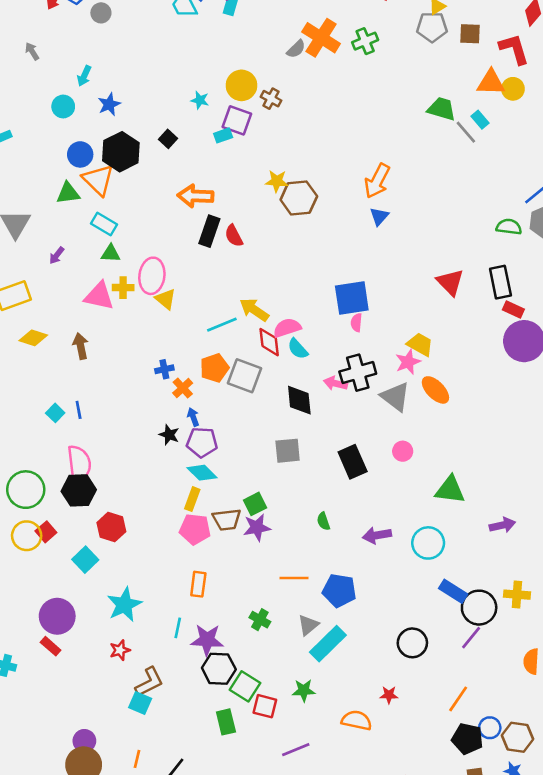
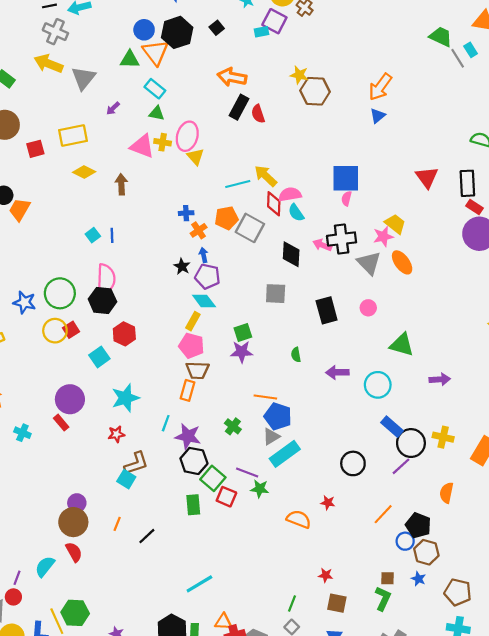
brown trapezoid: (227, 520) -> (197, 370), moved
blue pentagon: (339, 591) -> (278, 416), moved
black pentagon: (467, 739) -> (418, 525), moved
purple line: (296, 750) -> (247, 472), moved, turned 35

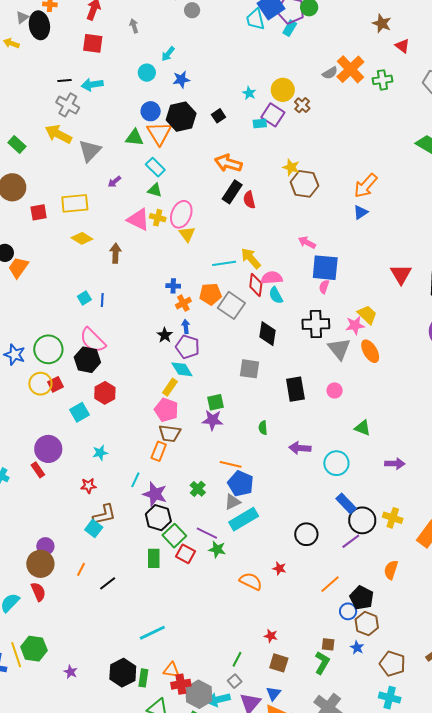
pink arrow: (322, 245) -> (307, 242), moved
pink semicircle: (106, 279) -> (93, 340), turned 128
green triangle: (402, 345) -> (363, 428), size x0.7
cyan star: (125, 398) -> (100, 453), size x0.6

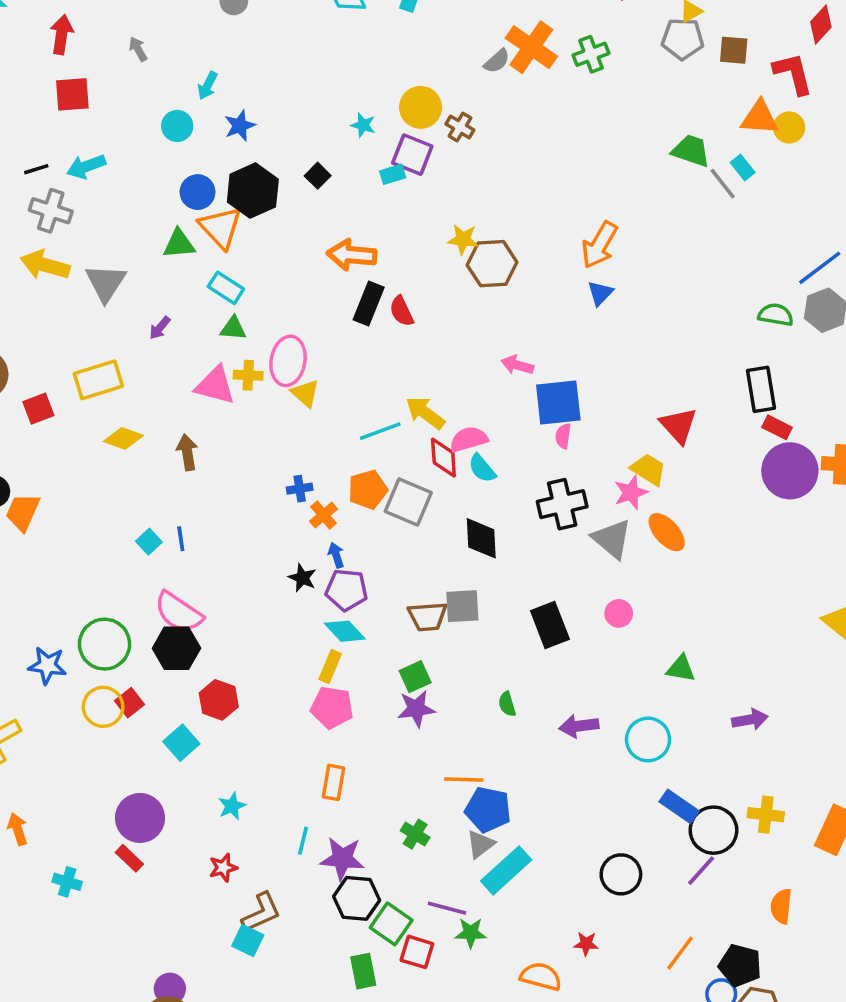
red triangle: (401, 274) -> (678, 426), moved
brown trapezoid: (170, 433) -> (428, 616), moved

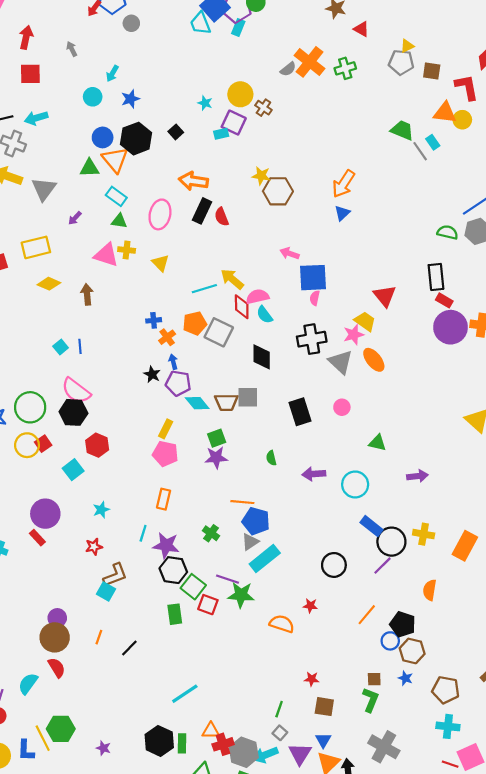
pink ellipse: (288, 361) -> (160, 214), moved
cyan diamond: (345, 631) -> (197, 403), moved
green star: (471, 933) -> (241, 595), size x1.4

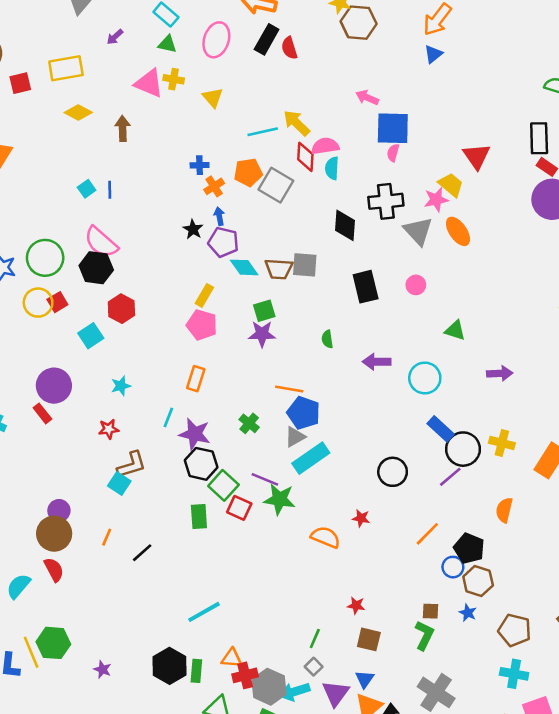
cyan semicircle: (265, 315) -> (332, 168), turned 36
black diamond: (262, 357) -> (345, 225), moved

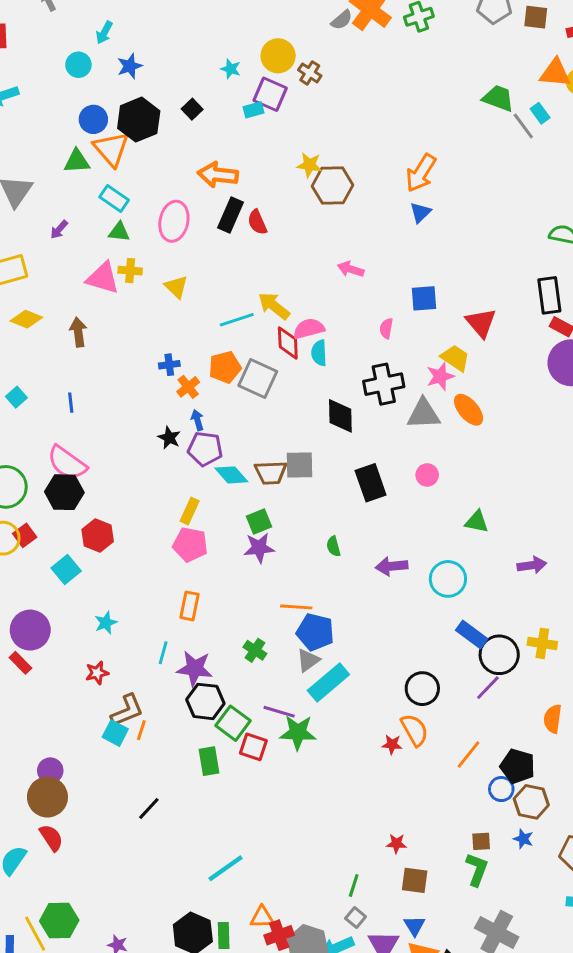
blue square: (393, 128) -> (424, 298), moved, size x0.7
cyan square: (87, 189) -> (16, 397), moved
gray triangle: (418, 231) -> (424, 414), turned -44
orange line: (107, 537) -> (141, 730), moved
orange semicircle: (325, 537) -> (415, 730), moved, turned 44

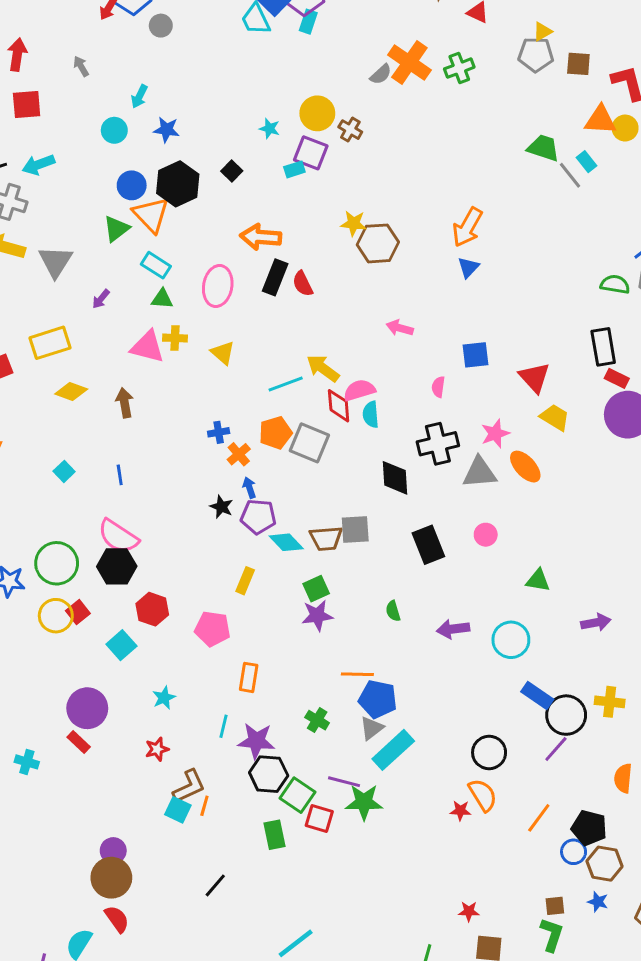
blue star: (130, 66) -> (167, 130), turned 30
green triangle: (77, 161) -> (116, 229), turned -32
yellow trapezoid: (455, 358) -> (555, 417), moved
pink pentagon: (190, 545) -> (212, 629), moved

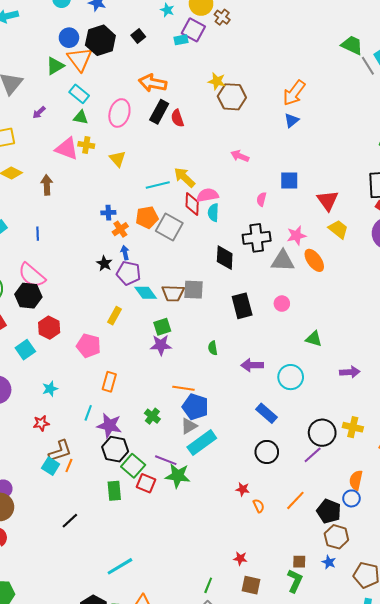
blue rectangle: (537, 695) -> (267, 413), moved
orange semicircle: (483, 795) -> (259, 506), moved, size x0.6
blue circle: (574, 852) -> (351, 498), moved

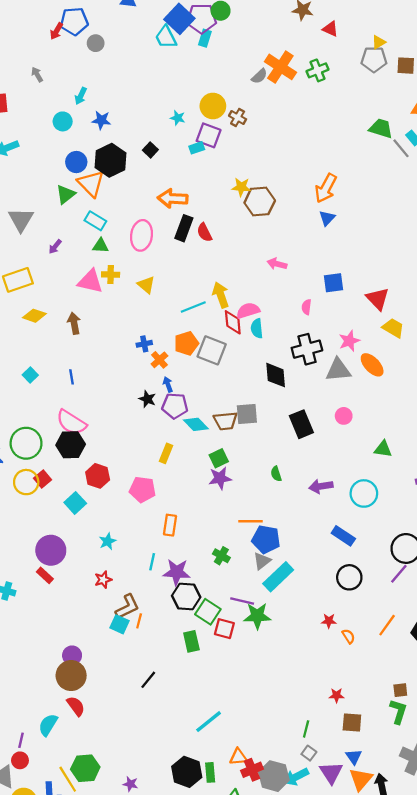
yellow arrow: (184, 177) -> (221, 295), turned 35

